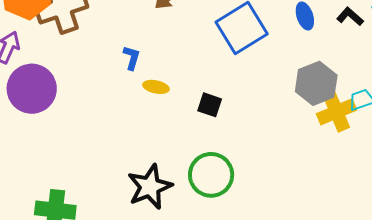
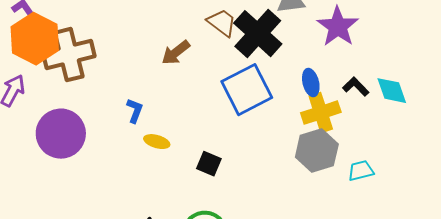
purple circle: (32, 89) -> (61, 134), moved
yellow cross: (336, 112) -> (321, 113), moved

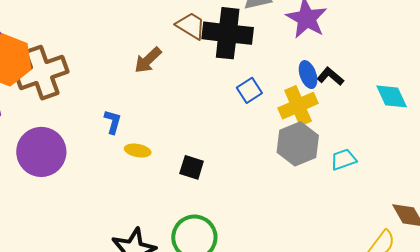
black cross: (258, 34) -> (228, 33), turned -30
blue ellipse: (311, 83) -> (308, 75), moved
blue square: (247, 90) -> (249, 90), moved, size x0.5
cyan diamond: (392, 91) -> (392, 96), moved

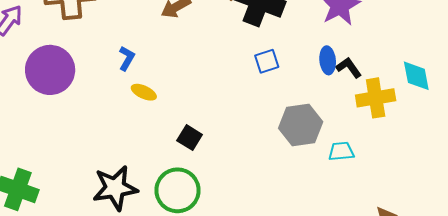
cyan diamond: (392, 96) -> (416, 76), moved
yellow cross: (298, 106) -> (376, 98), moved
black square: (192, 167) -> (190, 138), moved

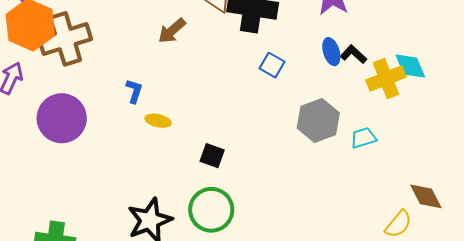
blue square: (267, 61) -> (272, 65), turned -30
cyan diamond: (416, 76) -> (410, 66), moved

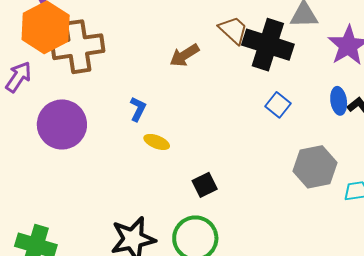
black square: (212, 156) -> (205, 185), turned 35

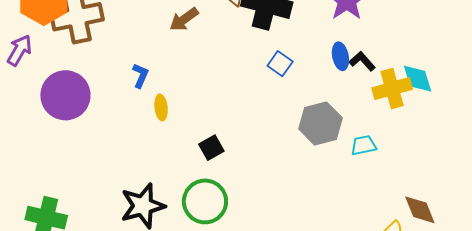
yellow ellipse: (157, 142) -> (161, 107), turned 65

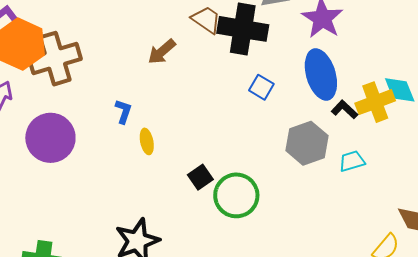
blue ellipse: (340, 56) -> (321, 74), size x1.8
black L-shape: (362, 61) -> (345, 109), moved
green circle: (205, 201) -> (236, 195), moved

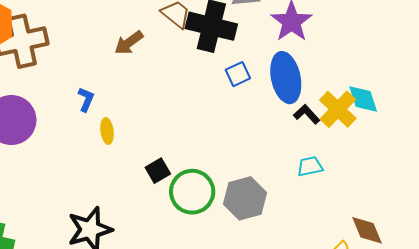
blue square: (261, 87) -> (238, 74), moved, turned 30
yellow cross: (375, 102) -> (338, 109), turned -30
gray hexagon: (307, 143) -> (245, 198), moved

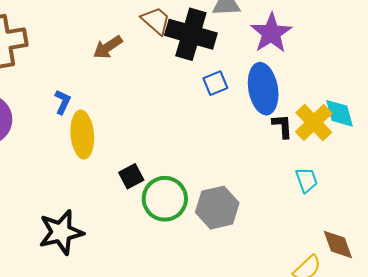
black L-shape: (307, 114) -> (282, 126), turned 36
yellow ellipse: (107, 131) -> (82, 135), size x1.8
cyan trapezoid: (310, 166) -> (307, 180), moved, turned 80

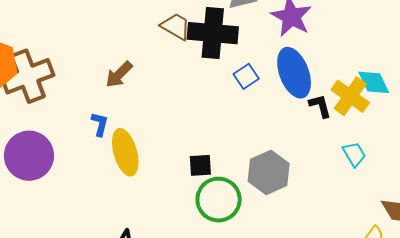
brown arrow: (108, 47) -> (119, 74), moved
black square: (131, 176) -> (200, 165), moved, turned 35
gray hexagon: (217, 208) -> (269, 172), moved

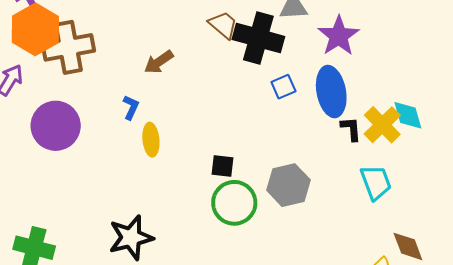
yellow ellipse: (125, 152) -> (151, 140), size x0.7
cyan trapezoid: (354, 154) -> (376, 182), size x1.4

